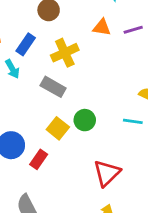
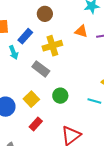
yellow square: (58, 128) -> (31, 99), moved
red rectangle: (39, 159) -> (36, 124), moved

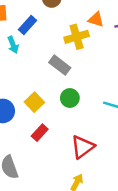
yellow cross: (52, 46) -> (77, 37), moved
gray rectangle: (41, 69) -> (60, 65), moved

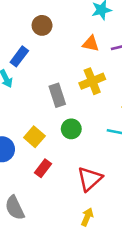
yellow cross: (77, 37) -> (92, 81), moved
gray rectangle: (60, 65) -> (57, 95), turned 40

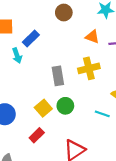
brown circle: (42, 25) -> (64, 13), moved
yellow square: (34, 137) -> (43, 108), moved

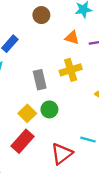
cyan line: (102, 114) -> (88, 140), moved
red rectangle: (37, 135) -> (22, 141), size x1.5

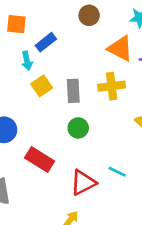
orange triangle: (72, 38) -> (120, 48), size x1.5
yellow square: (27, 113) -> (42, 86), moved
red rectangle: (22, 141) -> (40, 160), turned 70

